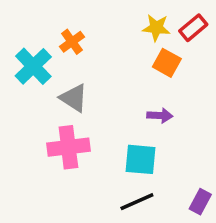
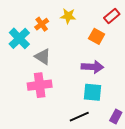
yellow star: (156, 28) -> (68, 16), moved
purple arrow: (160, 116) -> (92, 67), size x1.5
cyan square: (140, 159) -> (92, 92), moved

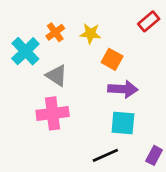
yellow star: (68, 16) -> (90, 34), moved
orange square: (97, 36) -> (112, 59), moved

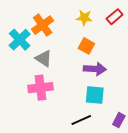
orange cross: (55, 32) -> (43, 25), size x1.5
yellow star: (90, 34) -> (84, 18), moved

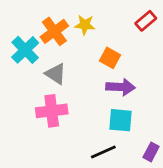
yellow star: (84, 18) -> (85, 25), moved

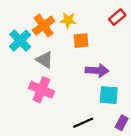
orange square: (110, 58) -> (81, 41), moved, turned -35
pink cross: (52, 111) -> (41, 90), turned 30
cyan square: (121, 120) -> (109, 95), moved

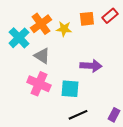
yellow star: (68, 20) -> (64, 29), moved
orange square: (81, 41) -> (87, 19), moved
cyan square: (109, 95) -> (70, 89), moved

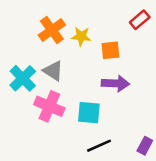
orange square: (87, 19) -> (110, 50), moved
cyan cross: (19, 38) -> (23, 78), moved

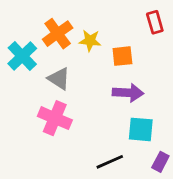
red rectangle: (140, 20) -> (155, 22), turned -66
cyan cross: (23, 78) -> (22, 56), moved
cyan square: (89, 113) -> (141, 129), moved

